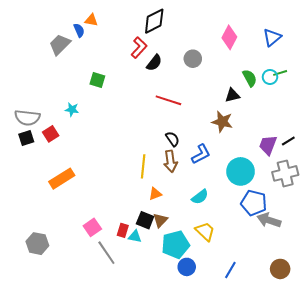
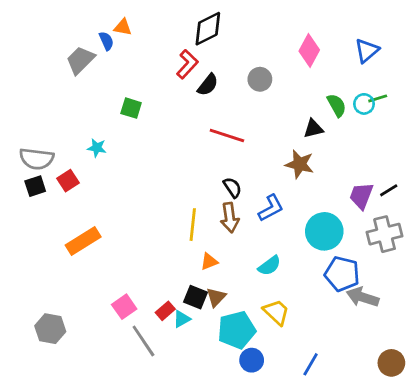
red rectangle: (123, 230) -> (165, 311), turned 32
cyan triangle: (135, 236) -> (182, 319), turned -40
brown circle: (280, 269) -> (391, 363), moved

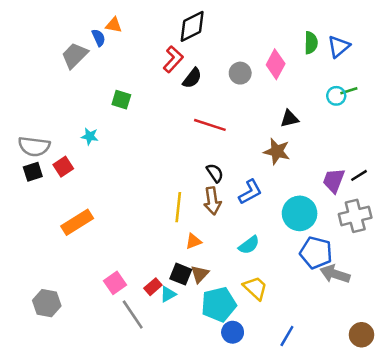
pink diamond: (309, 51) -> (276, 64), moved
green semicircle: (337, 105) -> (311, 43), moved, turned 30

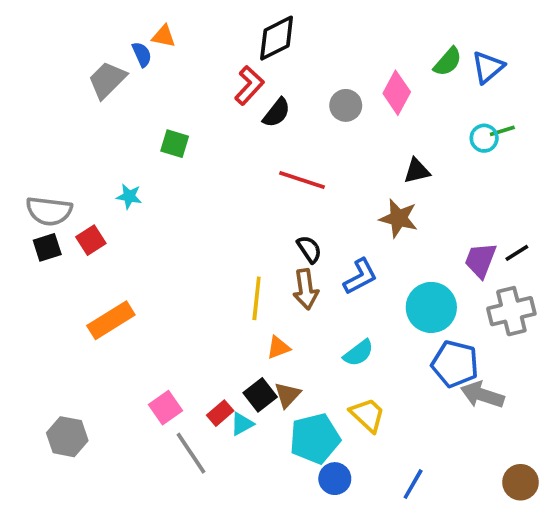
green semicircle: (311, 43) -> (448, 62), turned 40
black square: (181, 274) -> (260, 395), turned 30

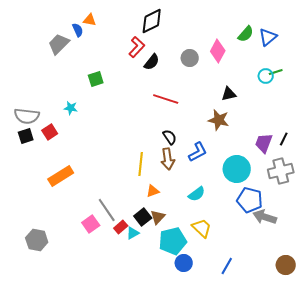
green square: (175, 144) -> (96, 79), turned -35
black line: (517, 253) -> (284, 139), turned -32
gray line: (191, 453) -> (107, 210), moved

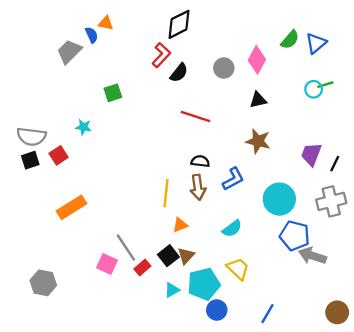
black triangle: (229, 94) -> (258, 100), moved
black semicircle: (170, 137) -> (200, 161), turned -49
purple trapezoid: (264, 143) -> (311, 154), moved
pink square: (91, 224) -> (107, 264), turned -30
cyan triangle: (133, 233) -> (172, 290), moved

